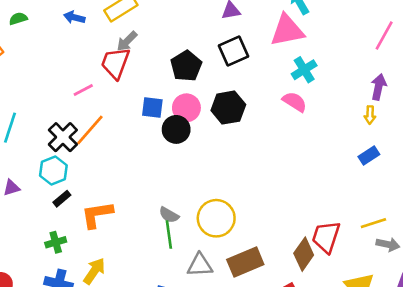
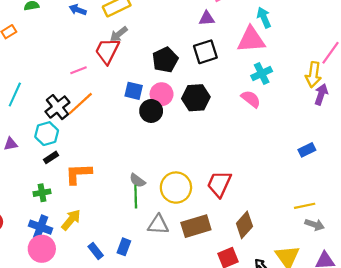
yellow arrow: (370, 115) -> (313, 75), moved, size x1.6
red trapezoid: (326, 237) -> (219, 184), moved

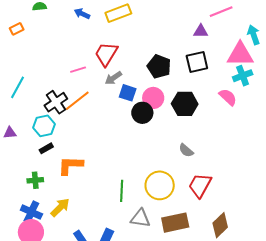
gray arrow: (119, 34) -> (113, 78), moved
black pentagon: (165, 60) -> (159, 66), turned -30
cyan cross: (262, 74) -> (243, 76), moved
pink semicircle: (251, 99) -> (228, 97), moved
gray semicircle: (137, 181) -> (186, 150), moved

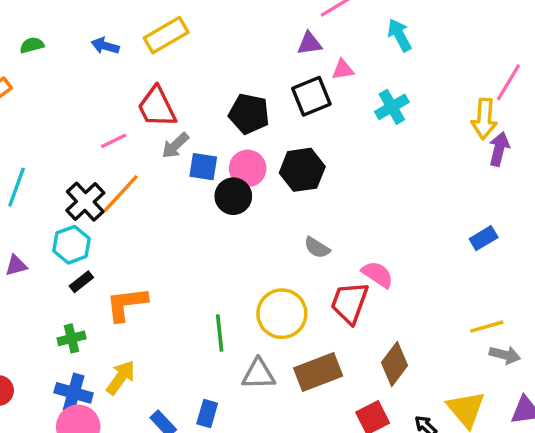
red trapezoid: (106, 54) -> (157, 107), turned -48
pink triangle: (240, 54) -> (343, 70), moved, size x0.5
pink semicircle: (228, 97) -> (378, 274), moved

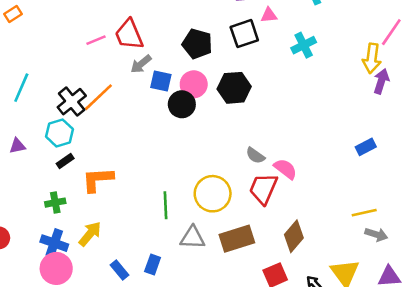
pink line: (114, 141) -> (96, 40), moved
gray semicircle: (317, 248) -> (255, 155), moved

